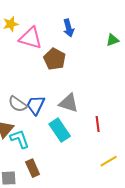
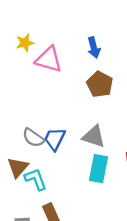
brown pentagon: (55, 59) -> (100, 84), moved
cyan rectangle: (60, 130) -> (99, 169), moved, turned 45

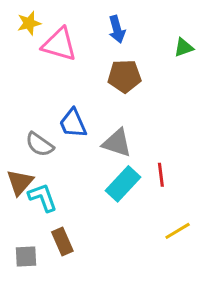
brown pentagon: (100, 84) -> (124, 76), turned -30
blue trapezoid: (55, 139) -> (73, 123), moved, turned -50
cyan rectangle: (99, 169) -> (123, 184), turned 32

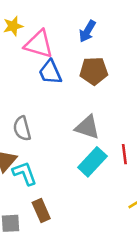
blue arrow: (117, 29) -> (87, 31), turned 45
blue trapezoid: (73, 123) -> (50, 72), moved
gray semicircle: (40, 144) -> (22, 129), turned 40

